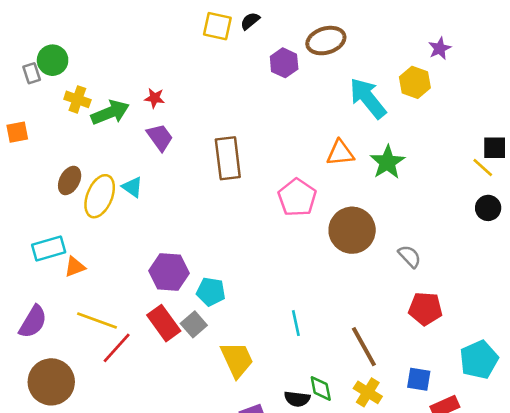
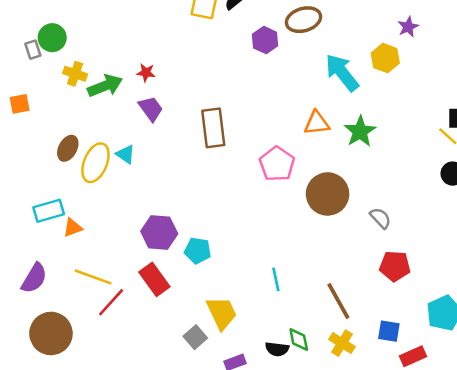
gray square: (194, 324) -> (195, 337), moved

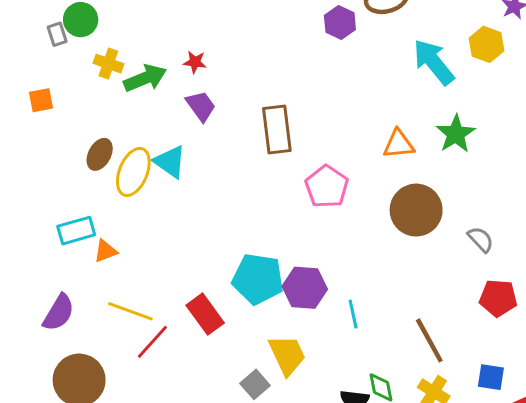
orange triangle: (317, 123) -> (399, 144), moved
cyan triangle: (126, 154) -> (170, 162), size x1.4
pink pentagon: (277, 164) -> (327, 187), moved
purple hexagon: (159, 232) -> (305, 288), moved
cyan pentagon: (198, 251) -> (258, 279), size x1.6

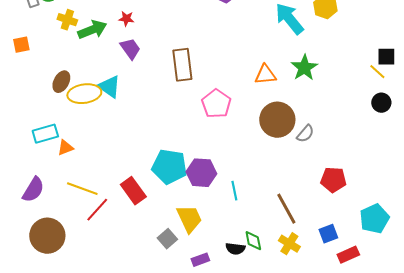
yellow ellipse: (133, 172) -> (84, 94), turned 60
gray semicircle: (481, 239) -> (305, 134), moved, turned 84
blue square: (491, 377) -> (328, 234), turned -30

